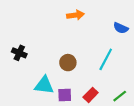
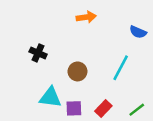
black cross: (19, 53) -> (38, 53), moved

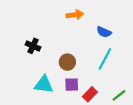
blue semicircle: (138, 32) -> (104, 32), moved
purple square: (74, 108) -> (72, 85), moved

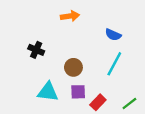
orange arrow: (75, 15) -> (70, 16), moved

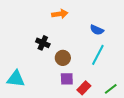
black cross: (36, 50) -> (43, 43), moved
cyan triangle: (48, 92) -> (16, 79), moved

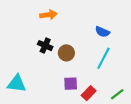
orange arrow: (60, 14) -> (48, 15), moved
brown circle: (63, 58) -> (66, 53), moved

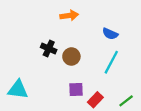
orange arrow: (48, 15) -> (69, 16), moved

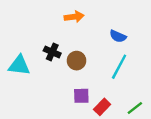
cyan triangle: (18, 90) -> (19, 65), moved

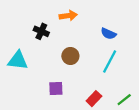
black cross: (52, 52) -> (41, 31), moved
purple square: (81, 96) -> (56, 88), moved

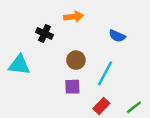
cyan line: (110, 62) -> (105, 73), moved
purple square: (56, 88) -> (72, 87), moved

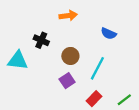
black cross: (45, 33) -> (41, 40), moved
purple square: (72, 87) -> (67, 81), turned -32

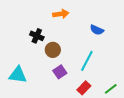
brown circle: (70, 56) -> (53, 50), moved
cyan triangle: (18, 60) -> (18, 75), moved

